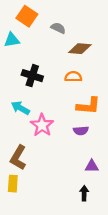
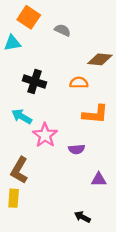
brown diamond: (80, 49) -> (100, 59), moved
purple semicircle: (81, 131) -> (77, 149), moved
black arrow: (84, 193) -> (82, 217), moved, turned -64

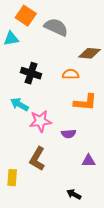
gray semicircle: (63, 30) -> (56, 27), size x1.6
pink star: (45, 135) -> (40, 121), turned 30
brown L-shape: (19, 170) -> (37, 159), moved

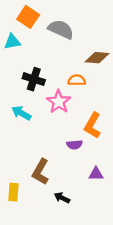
orange L-shape: (85, 102) -> (93, 125), moved, turned 115
pink star: (40, 121) -> (59, 102), moved, turned -30
black arrow: (74, 194) -> (62, 198), moved

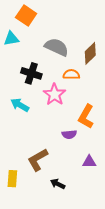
gray semicircle: (61, 29) -> (57, 47), moved
brown diamond: (97, 58) -> (90, 53), turned -50
brown L-shape: (41, 172) -> (38, 160), turned 30

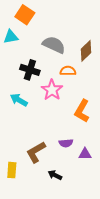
purple semicircle: (69, 134) -> (66, 143), moved

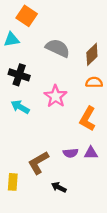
black cross: (30, 70) -> (19, 75), moved
orange semicircle: (68, 71) -> (94, 82), moved
purple triangle: (85, 154) -> (91, 153), moved

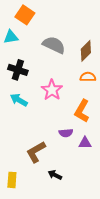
purple semicircle: (71, 153) -> (66, 133), moved
yellow rectangle: (13, 182) -> (12, 180), moved

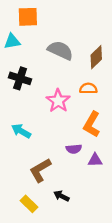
orange square: (25, 15) -> (28, 17), turned -36
orange semicircle: (88, 77) -> (88, 88), moved
cyan arrow: (19, 100) -> (21, 131), moved
yellow rectangle: (12, 180) -> (29, 204), moved, turned -49

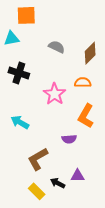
gray semicircle: (60, 50) -> (57, 47), size x0.7
purple triangle: (95, 160) -> (78, 176), moved
yellow rectangle: (29, 204) -> (37, 191), moved

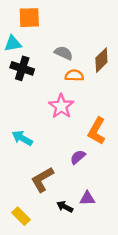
black cross: (19, 73) -> (22, 68), moved
orange semicircle: (83, 82) -> (74, 75), moved
purple semicircle: (69, 139) -> (78, 157), turned 144
yellow rectangle: (37, 191) -> (21, 216), moved

